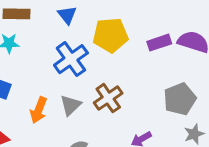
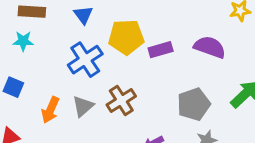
purple rectangle: (159, 43) -> (161, 50), moved

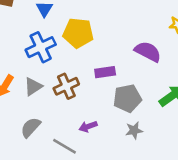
purple rectangle: (161, 50) -> (105, 72), moved

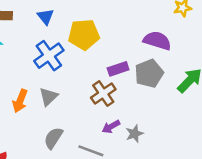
brown cross: (66, 86) -> (103, 94), moved
gray pentagon: (127, 98) -> (149, 73), moved
gray star: (134, 130) -> (134, 134), moved

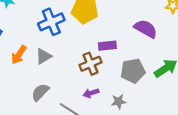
gray pentagon: (149, 73) -> (133, 71), moved
gray star: (134, 134) -> (119, 102), moved

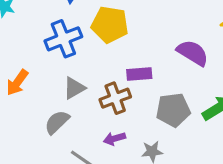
gray triangle: (44, 56) -> (74, 88), moved
gray semicircle: (40, 92) -> (57, 122), moved

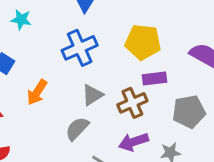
yellow pentagon: (110, 25) -> (143, 42), moved
purple arrow: (114, 139) -> (133, 142), size x1.4

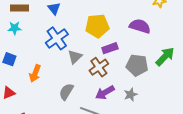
gray triangle: (92, 95) -> (75, 57), moved
gray pentagon: (189, 112) -> (137, 65), turned 30

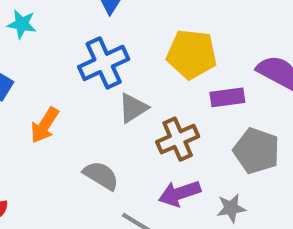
purple rectangle: (110, 48) -> (227, 97), moved
gray semicircle: (66, 92) -> (101, 176), turned 78

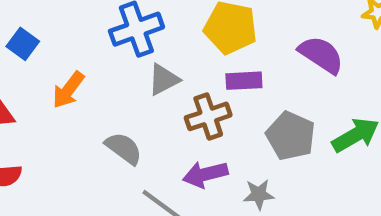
purple rectangle: (227, 97) -> (244, 81), moved

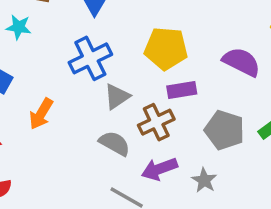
gray semicircle: (124, 148) -> (115, 143), moved
gray star: (259, 194) -> (204, 180), turned -30

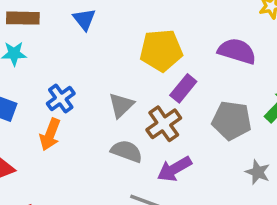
blue cross: (90, 58) -> (61, 99), moved, size x0.7
purple rectangle: (182, 90) -> (183, 88), turned -32
gray star: (204, 180) -> (258, 172), moved

